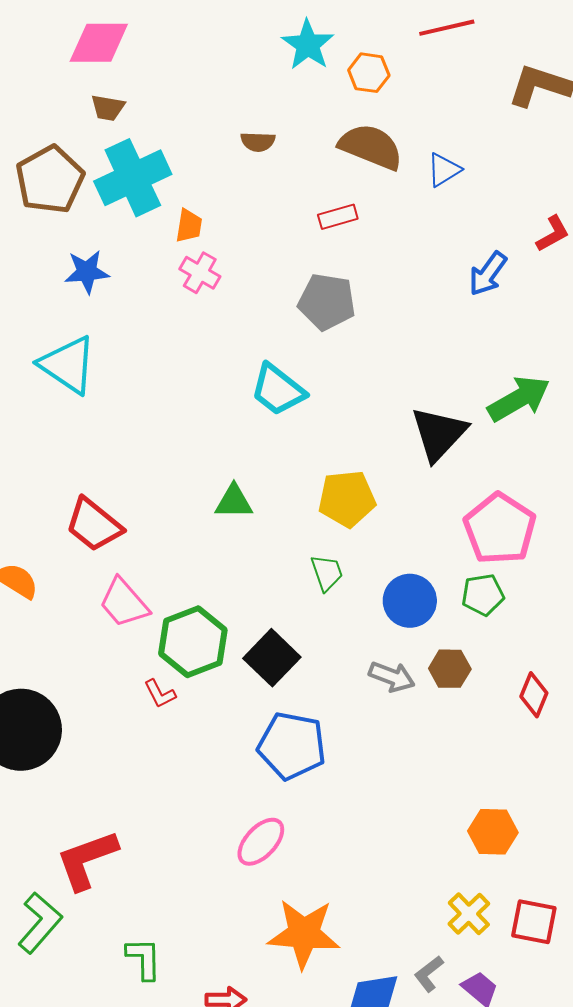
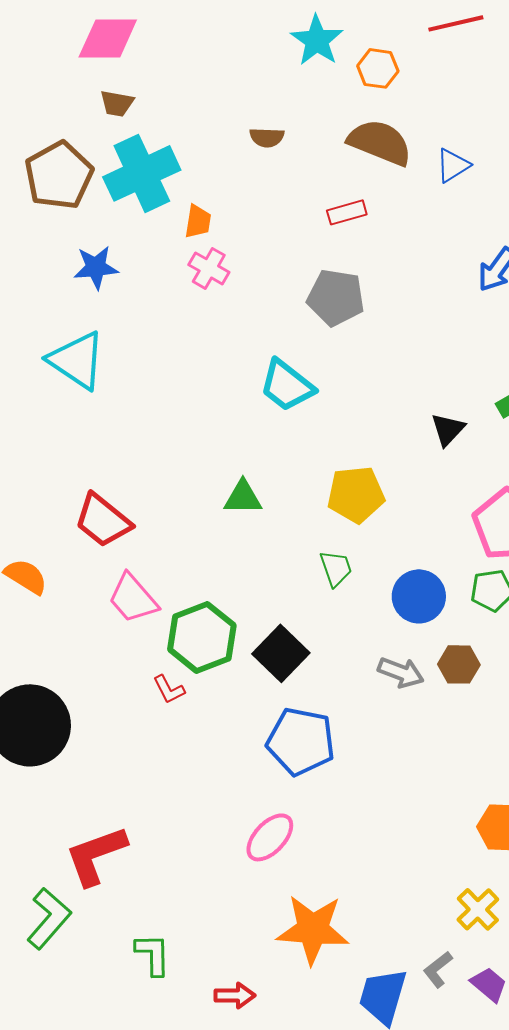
black triangle: (439, 434) -> (448, 429), size x0.6

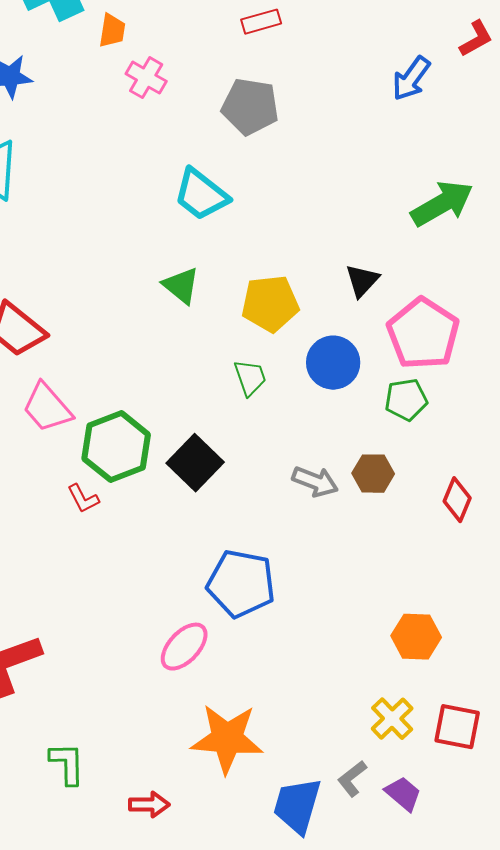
pink cross: (209, 268) -> (146, 78), moved
black triangle: (448, 429) -> (362, 281), moved
green triangle: (243, 497) -> (181, 286), moved, turned 39
blue circle: (419, 596) -> (333, 363), moved
blue pentagon: (301, 741) -> (241, 584), moved

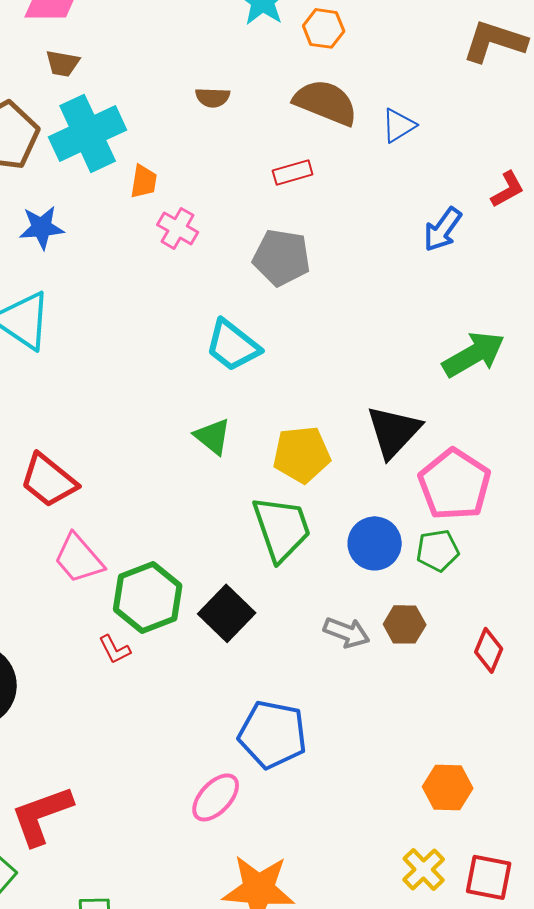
black triangle: (362, 281) -> (394, 431), size x1.6
blue circle: (333, 363) -> (375, 543), moved
green trapezoid: (250, 378) -> (282, 528), size x1.8

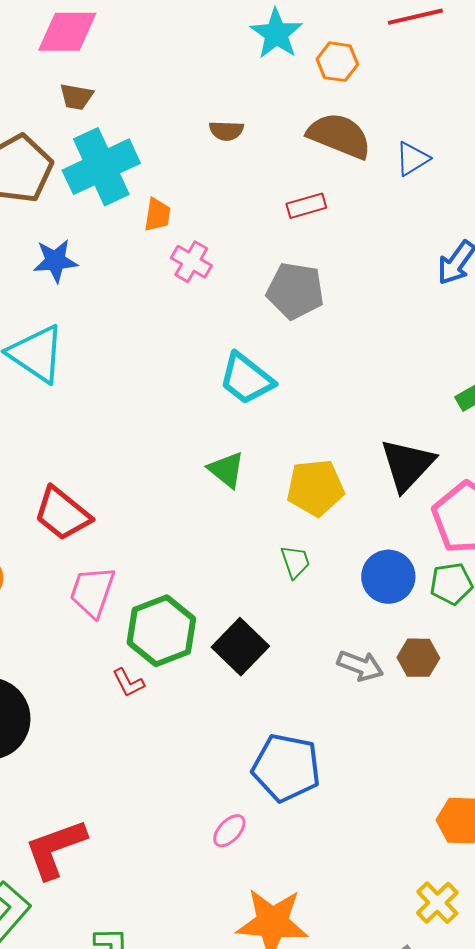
green trapezoid: (282, 528) -> (295, 562), size x0.5
pink trapezoid: (79, 558) -> (92, 592), turned 60
pink ellipse: (216, 797) -> (229, 831), size x0.7

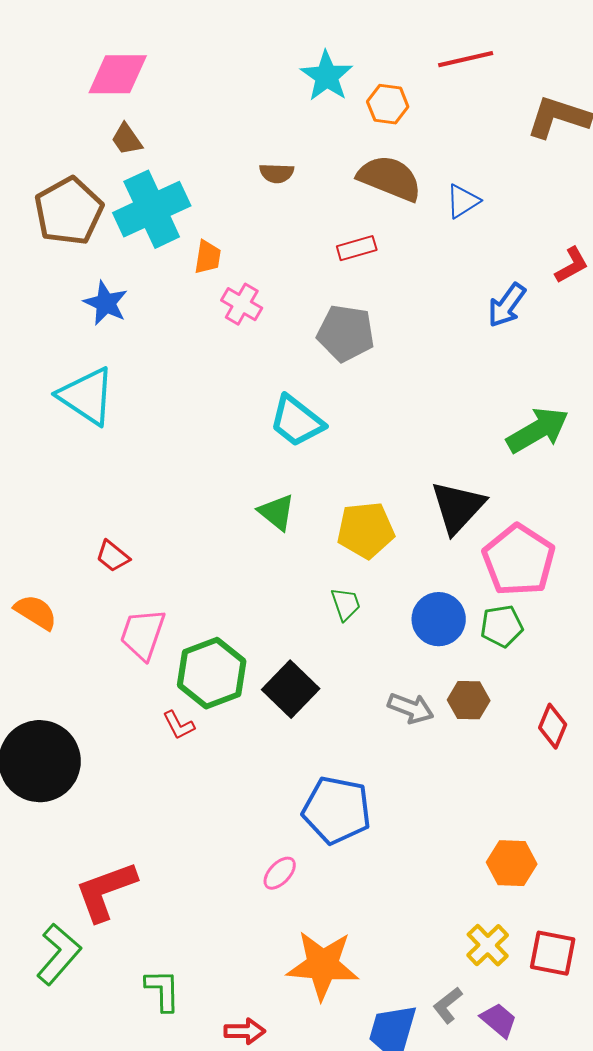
brown trapezoid: (76, 97) -> (127, 139), turned 45
blue star: (55, 261) -> (106, 303), turned 30
red trapezoid: (62, 514) -> (113, 556), size x0.6

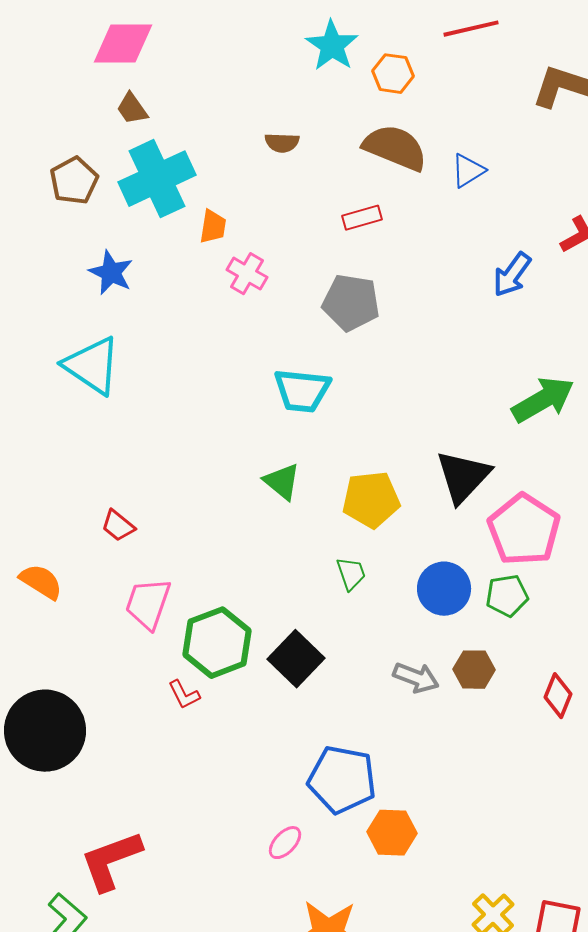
brown pentagon: (69, 211) -> (74, 181), size x0.7
cyan trapezoid: (297, 421) -> (302, 391), turned -32
orange hexagon: (512, 863) -> (392, 833), moved

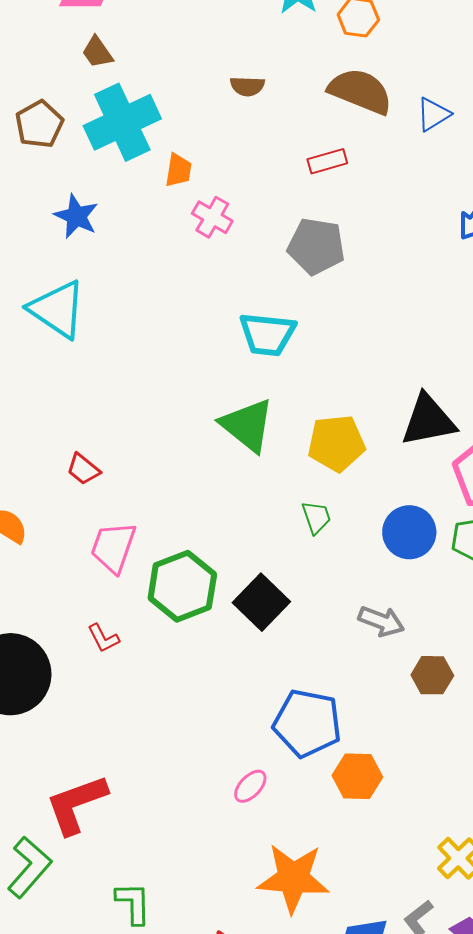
black triangle: (463, 477) -> (428, 420), turned 36
green triangle: (282, 482) -> (247, 425), size x1.5
brown hexagon: (474, 670) -> (432, 675), moved
red L-shape: (184, 695) -> (103, 638), moved

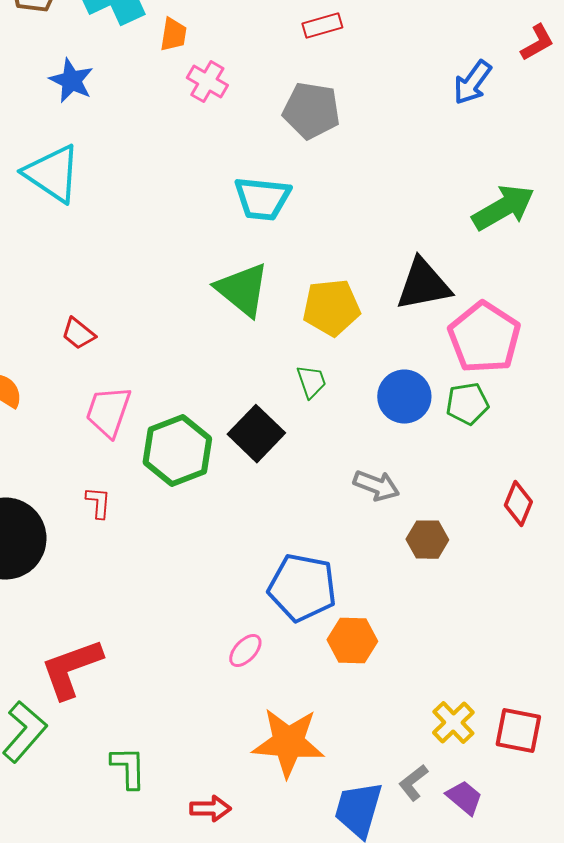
black square: (261, 602) -> (256, 434), moved
red L-shape: (103, 638) -> (98, 503), turned -148

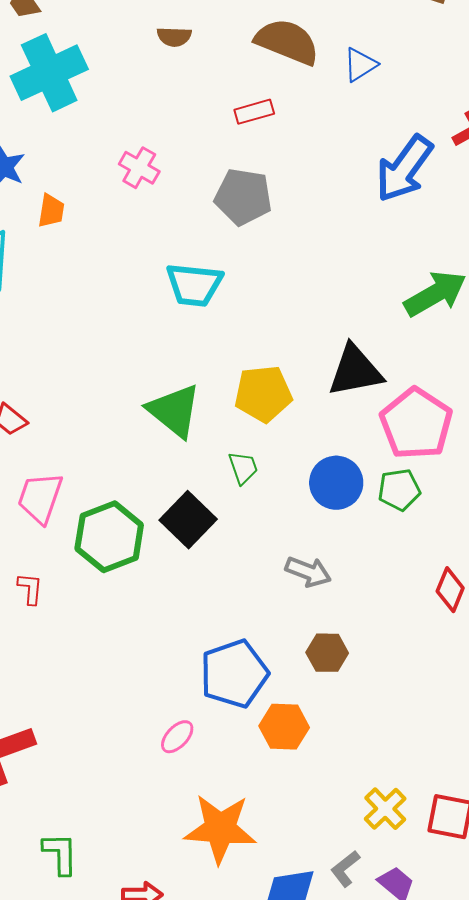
orange trapezoid: (173, 35) -> (51, 211), moved
blue arrow: (472, 83) -> (404, 169), size x1.5
green triangle: (242, 290) -> (174, 411), moved
brown hexagon: (427, 540) -> (327, 653), moved
blue pentagon: (302, 588) -> (234, 674), turned -30

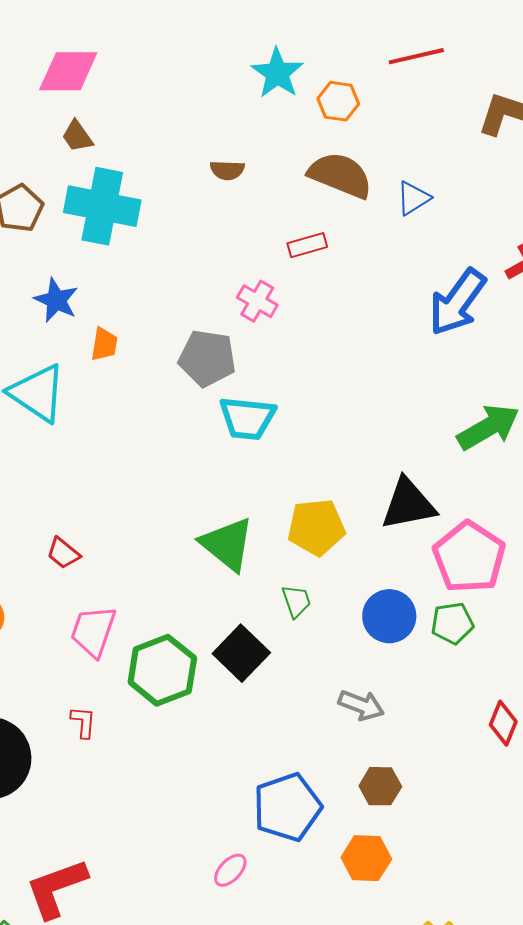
cyan cross: (49, 73) -> (102, 206), turned 36
pink cross: (139, 168) -> (257, 301), moved
gray pentagon: (243, 197) -> (207, 358), moved
orange hexagon: (284, 727) -> (366, 858), moved

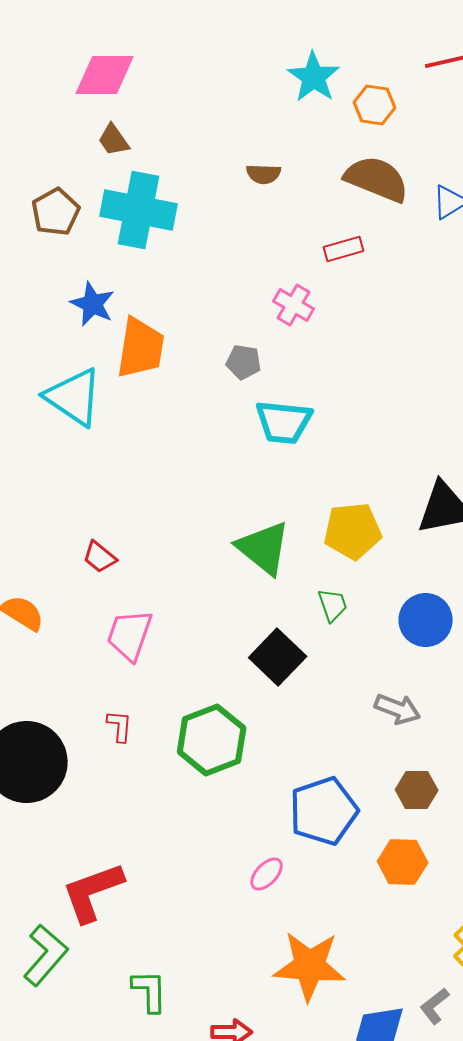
orange trapezoid: (104, 344) -> (141, 348), size x1.8
gray pentagon: (207, 358) -> (244, 362), size x0.6
green hexagon: (162, 670) -> (212, 740), moved

